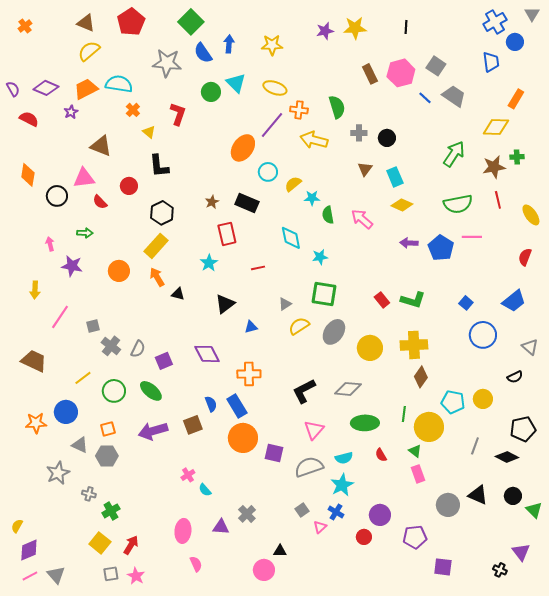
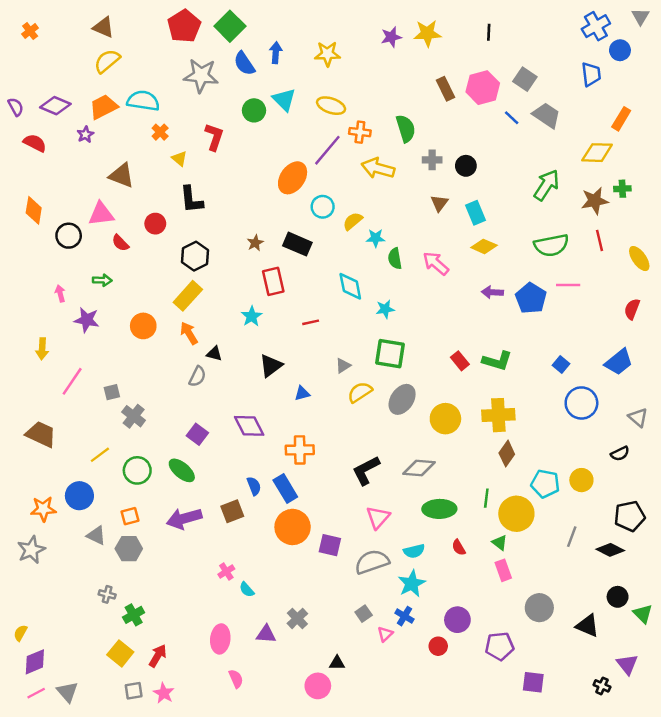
red pentagon: (131, 22) -> (184, 26), moved
gray semicircle: (138, 349) -> (197, 376), moved
purple square: (164, 361) -> (197, 434), turned -30
gray star: (58, 473) -> (31, 550), moved
black triangle: (478, 495) -> (587, 626), moved

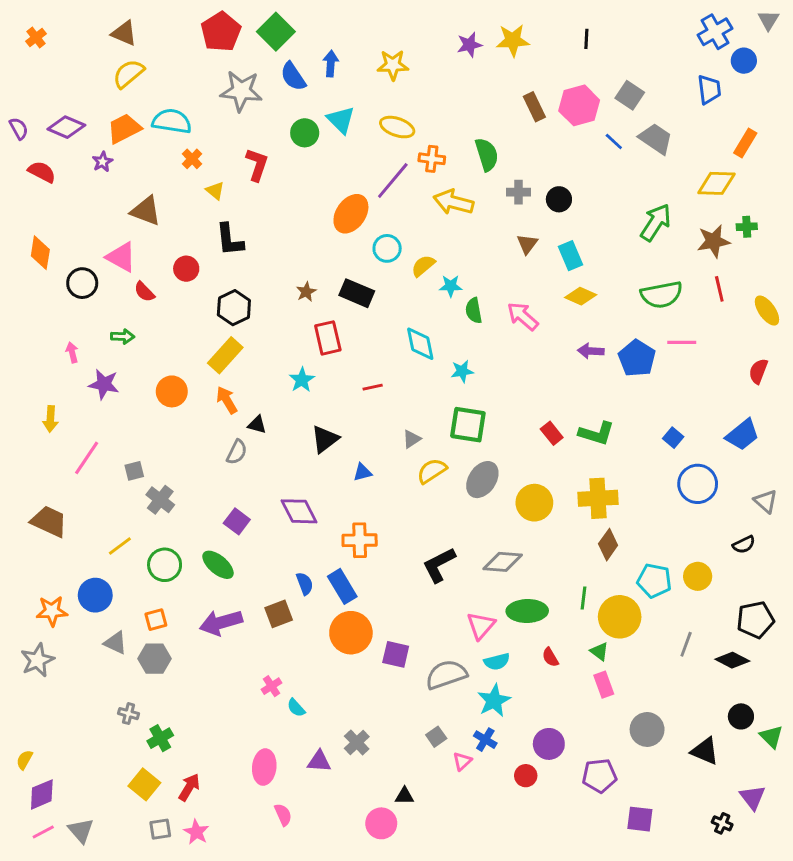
pink triangle: (101, 214) -> (121, 257), turned 36
pink triangle: (378, 517) -> (481, 625), moved

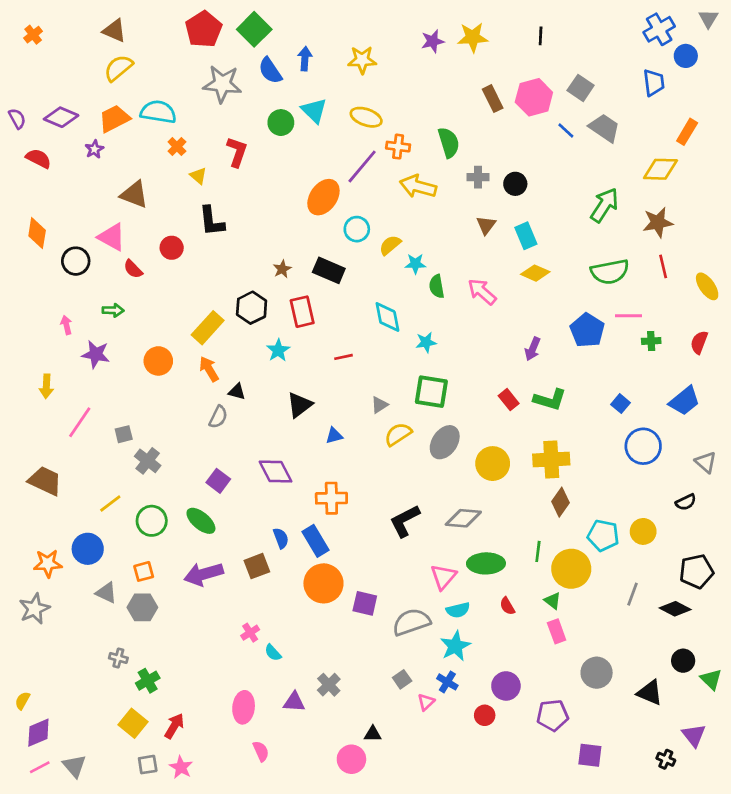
green cross: (747, 227) -> (651, 341), moved
black hexagon: (234, 308) -> (252, 308), moved
purple arrow: (591, 351) -> (533, 349), moved, turned -70

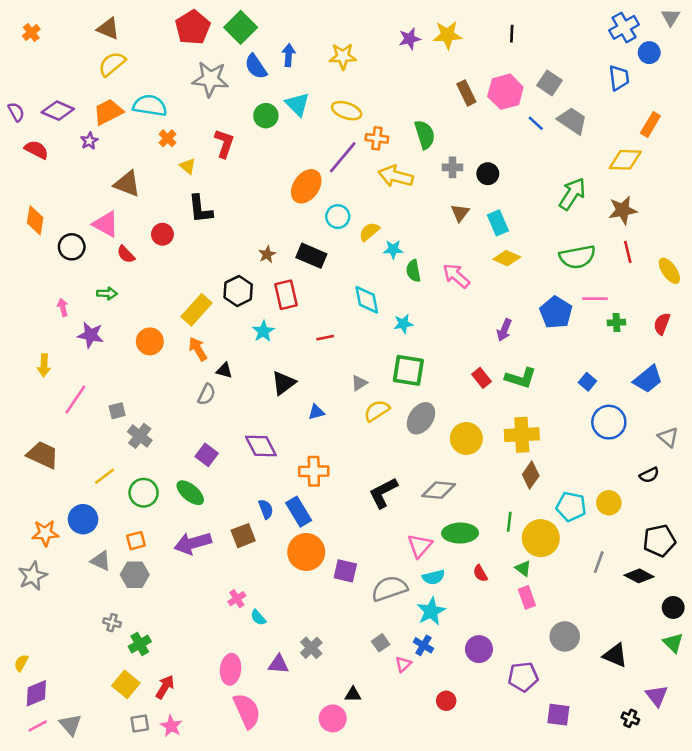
black circle: (683, 661) -> (673, 607), moved
red circle: (485, 715) -> (446, 701), moved
pink semicircle: (261, 751) -> (247, 711), size x1.8

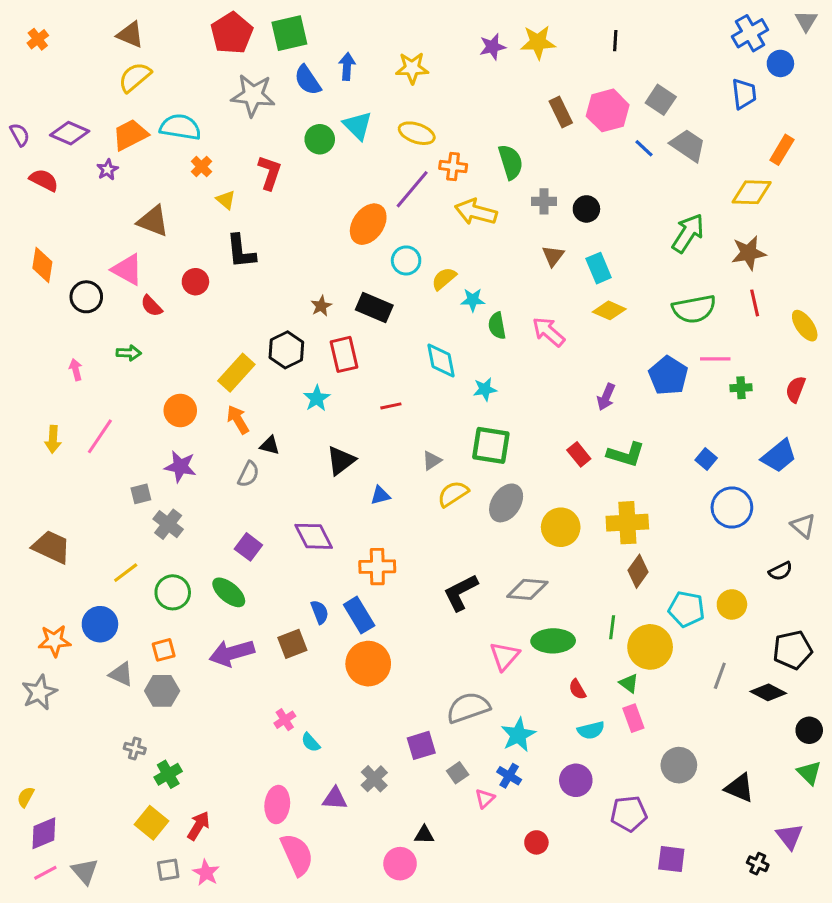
green square: (241, 27) -> (289, 33), turned 32
purple star: (91, 335) -> (180, 467), moved
pink line: (75, 399) -> (100, 436), moved
purple square: (345, 571) -> (421, 745), moved, turned -30
cyan semicircle: (434, 577) -> (591, 730), moved

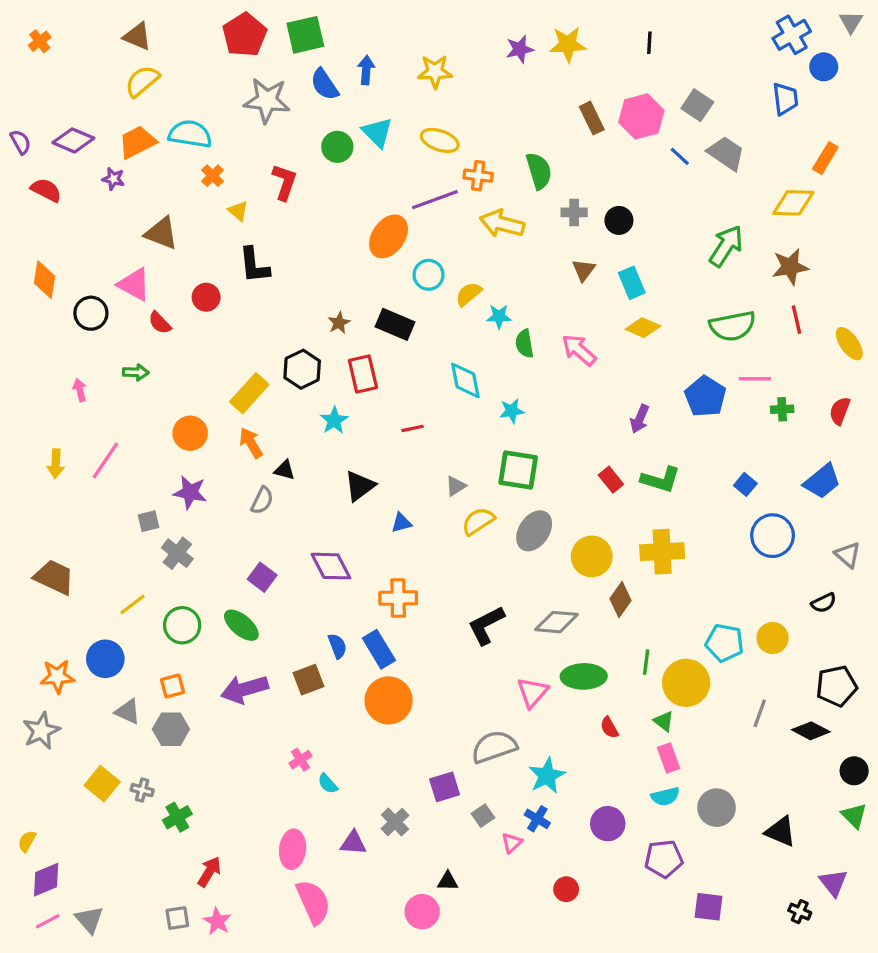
purple star: (108, 170) -> (113, 179), turned -30
purple line: (412, 189) -> (435, 200), turned 30
brown diamond: (638, 571) -> (621, 600), moved
cyan semicircle: (591, 730) -> (665, 796), moved
yellow square: (151, 823) -> (102, 784), moved

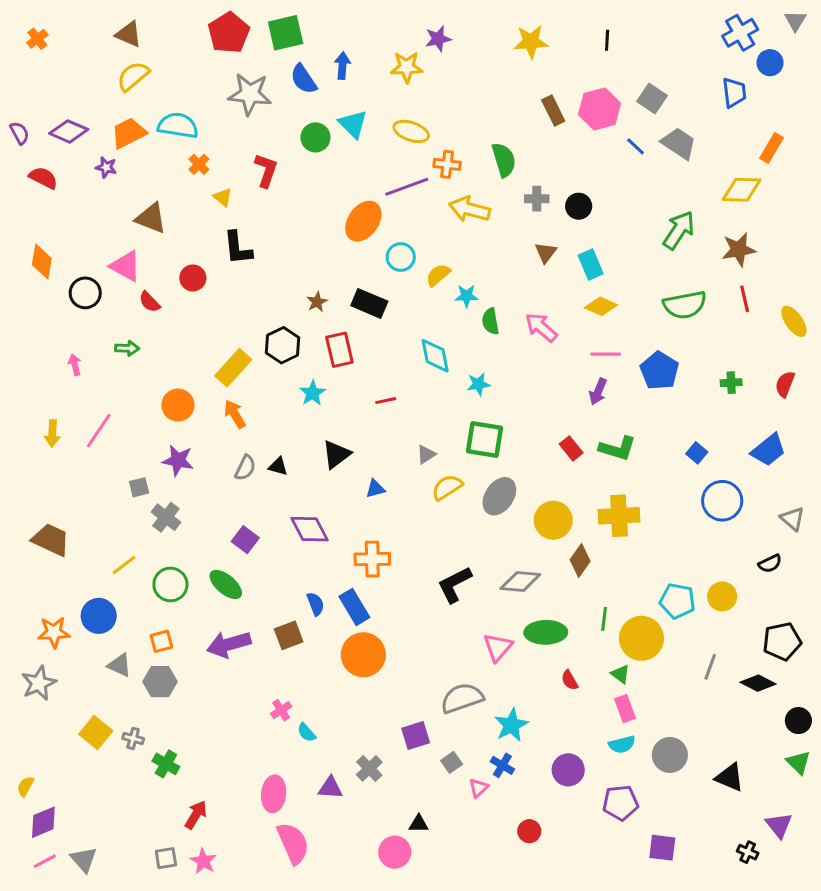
purple star: (520, 49) -> (438, 39), moved
pink line: (755, 379) -> (606, 354), moved
black triangle: (285, 470) -> (278, 466), moved
green cross: (177, 817) -> (166, 764), turned -30

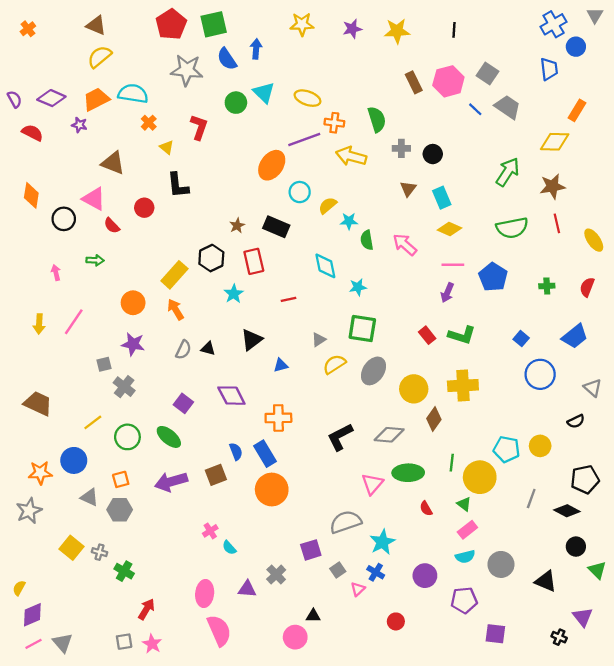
purple star: (438, 39) -> (352, 29), moved
yellow star: (407, 67) -> (302, 24), moved
pink rectangle: (625, 709) -> (467, 530), turned 72
black circle: (798, 721) -> (576, 547), moved

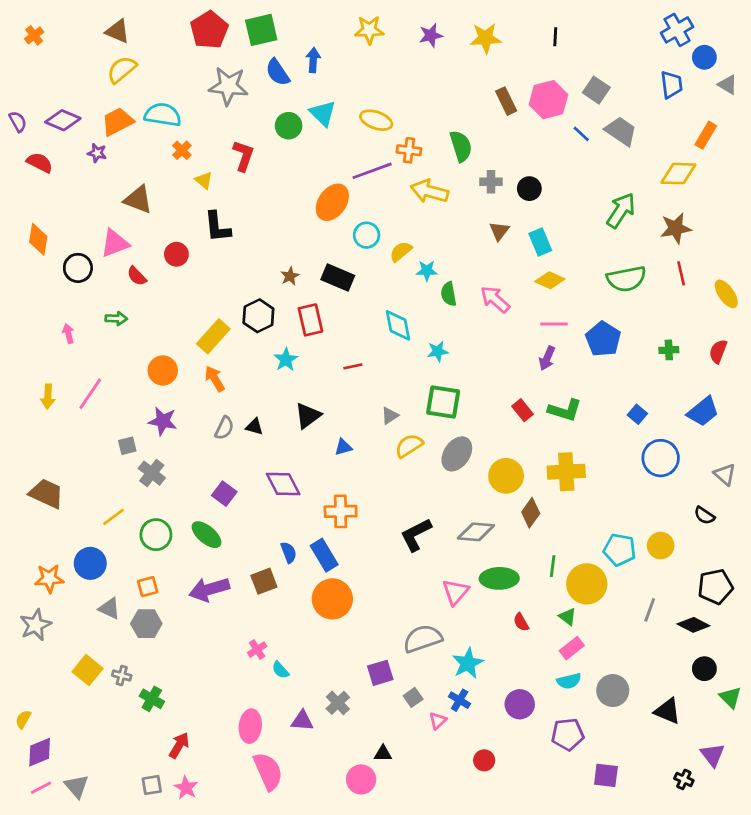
gray triangle: (595, 15) -> (728, 85), moved, turned -30
pink triangle: (94, 199) -> (115, 243), turned -50
black semicircle: (576, 421) -> (704, 515), turned 60

